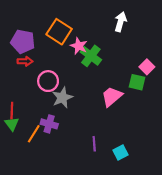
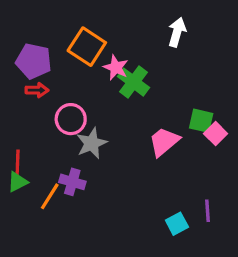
pink square: (147, 67) -> (216, 134), moved
green triangle: (12, 124) -> (18, 182), turned 40
purple line: (94, 144) -> (208, 211), moved

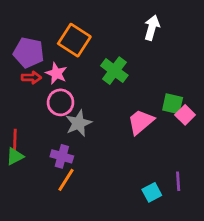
pink star: (116, 68) -> (56, 73), moved
orange line: (50, 196) -> (66, 180), moved

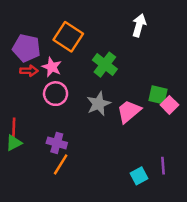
gray star: (78, 123) -> (99, 104), moved

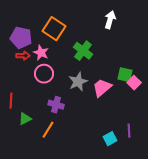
green triangle: (14, 143) -> (25, 119), moved
purple cross: (57, 143) -> (56, 105), moved

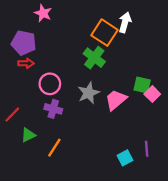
orange square: (54, 29) -> (104, 33), moved
pink star: (41, 53) -> (43, 13), moved
red line: (11, 101) -> (12, 115), turned 42
purple cross: (56, 105) -> (53, 109), moved

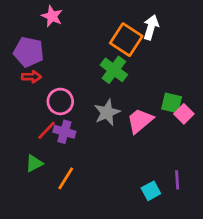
red line: (12, 115) -> (47, 130), moved

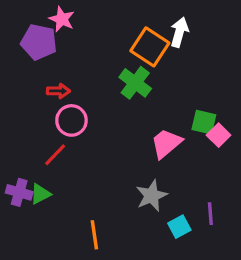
purple pentagon: (29, 52) -> (39, 42), moved
red arrow: (31, 77) -> (58, 91), moved
gray star: (107, 112) -> (152, 196), moved
purple cross: (64, 132) -> (19, 192), moved
orange line: (66, 178) -> (94, 235), moved, turned -40

